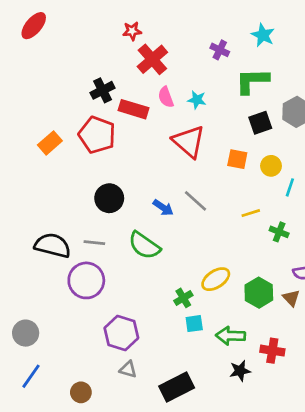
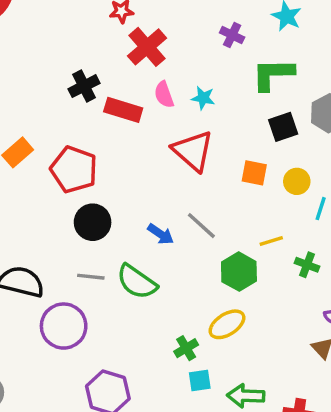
red pentagon: (97, 135) -> (74, 169), moved
gray line: (94, 243) -> (91, 277), moved
green hexagon: (259, 293) -> (239, 272), moved

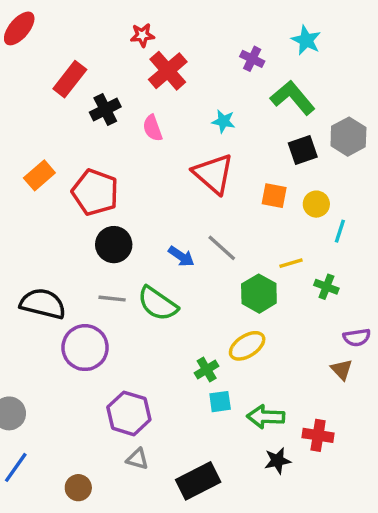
green L-shape: (273, 74) -> (293, 98), turned 51
pink semicircle: (164, 95) -> (153, 128), moved
red rectangle: (123, 110) -> (70, 79), moved, turned -69

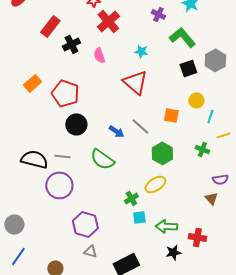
orange square: (274, 196) -> (171, 115), moved
yellow line: (291, 263) -> (223, 135), moved
gray line: (112, 299) -> (62, 156), moved

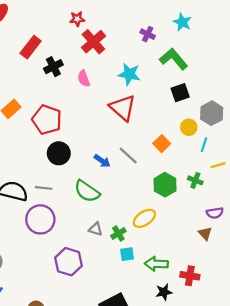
cyan star: (141, 51) -> (129, 74), size x1.5
gray hexagon: (215, 60) -> (212, 113), moved
orange square: (171, 115) -> (162, 144), turned 35
green hexagon: (162, 153) -> (165, 185), moved
gray triangle: (90, 251) -> (96, 229), moved

